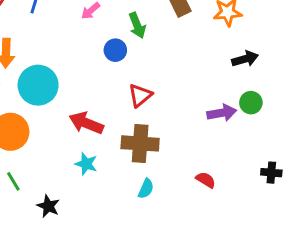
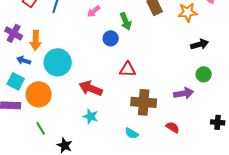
red triangle: (140, 95) -> (128, 69), turned 42
purple arrow: (222, 113) -> (184, 93), moved
brown cross: (140, 143) -> (144, 102), moved
cyan semicircle: (146, 189) -> (132, 133), turned 96

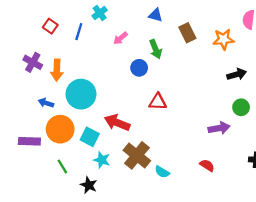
blue arrow: (24, 60) -> (46, 103), moved
cyan square: (16, 81) -> (90, 137), moved
brown cross: (144, 102) -> (137, 155), moved, turned 35
cyan star: (91, 116) -> (102, 160), moved

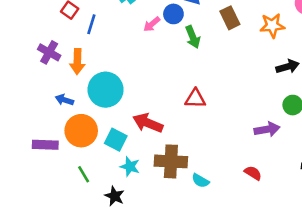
blue line: (79, 32) -> (91, 24), moved
blue circle: (139, 68) -> (173, 14), moved
brown cross: (137, 155) -> (171, 161), turned -36

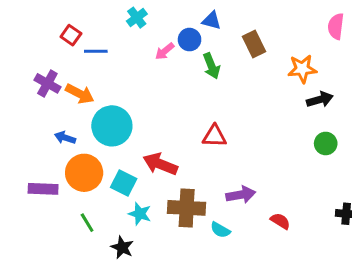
blue line: (91, 24) -> (96, 51), turned 72
orange star: (272, 26) -> (302, 69), moved
orange arrow: (77, 61) -> (80, 94), turned -65
purple arrow: (267, 129) -> (241, 195), moved

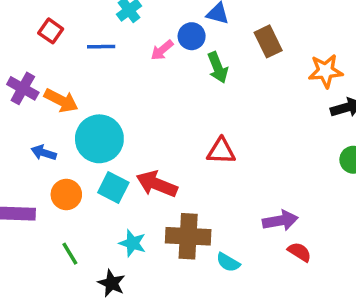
blue line: (96, 51) -> (101, 47), moved
orange circle: (84, 173) -> (66, 195), size x0.7
cyan square: (124, 183) -> (113, 188), moved
purple arrow: (241, 195) -> (280, 221), moved

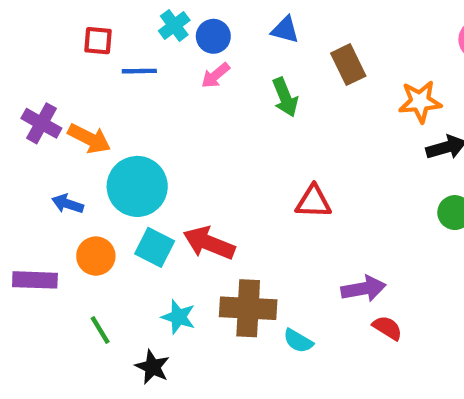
red square: (51, 31) -> (98, 41), moved, turned -30
blue circle: (192, 36) -> (213, 36), moved
red triangle: (221, 151) -> (313, 202), moved

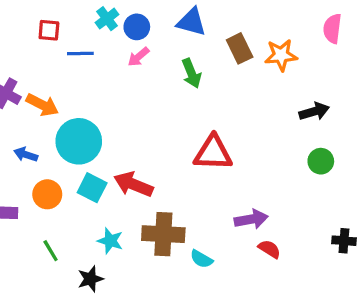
blue triangle: (285, 30) -> (191, 22), size x1.4
orange star: (420, 102) -> (281, 55), moved
red triangle: (313, 202) -> (213, 153), size x1.4
black star: (152, 367) -> (90, 279), turned 30

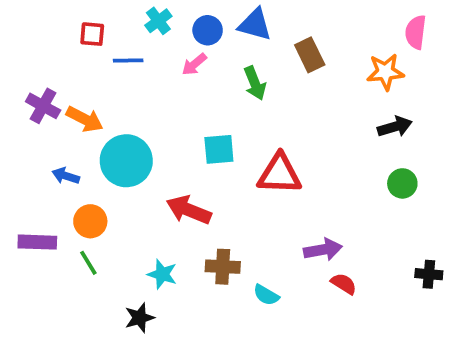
blue circle: (137, 27) -> (208, 30), moved
orange star: (281, 55) -> (385, 72), moved
cyan square: (92, 188) -> (219, 149), moved, turned -32
brown cross: (163, 234) -> (223, 267), size x0.7
green line: (51, 251) -> (88, 263), moved

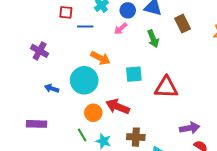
orange arrow: (85, 119) -> (100, 58), moved
orange circle: (90, 221) -> (93, 113), moved
green line: (88, 263) -> (82, 135), moved

